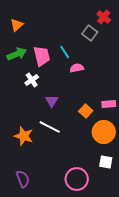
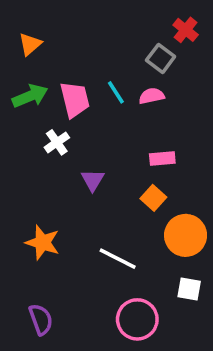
pink semicircle: (77, 68) -> (152, 96), moved
pink rectangle: (109, 104) -> (162, 159), moved
white line: (50, 127) -> (118, 259), moved

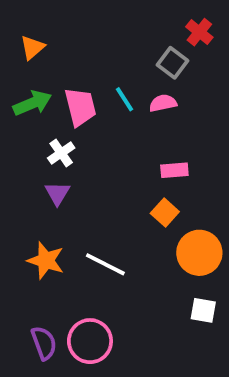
purple triangle: (93, 180) -> (57, 193), moved
white line: (118, 259) -> (105, 264), moved
pink circle: (137, 319) -> (90, 341), moved

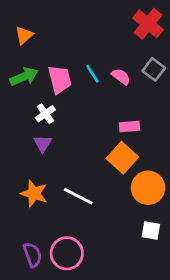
red cross: (199, 32) -> (148, 24), size x1.5
gray square: (173, 63) -> (154, 69), moved
pink semicircle: (163, 103) -> (121, 77), turned 48
orange square: (165, 212) -> (122, 158), size x1.5

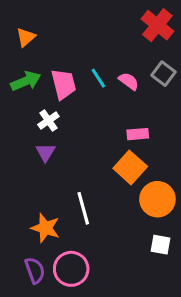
orange star: (34, 193) -> (45, 228), moved
white line: (78, 196) -> (83, 208), turned 48

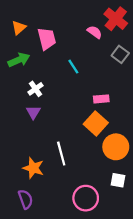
cyan line: (98, 78) -> (73, 67), moved
pink semicircle: (129, 81) -> (95, 32), moved
pink trapezoid: (64, 84) -> (47, 39), moved
pink circle: (71, 269) -> (86, 198), moved

